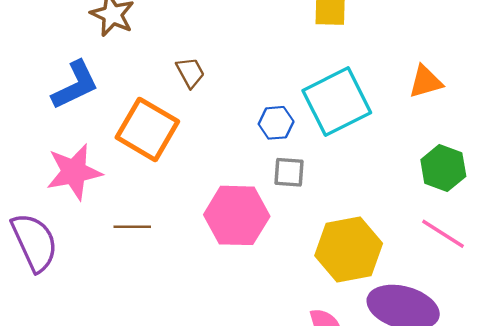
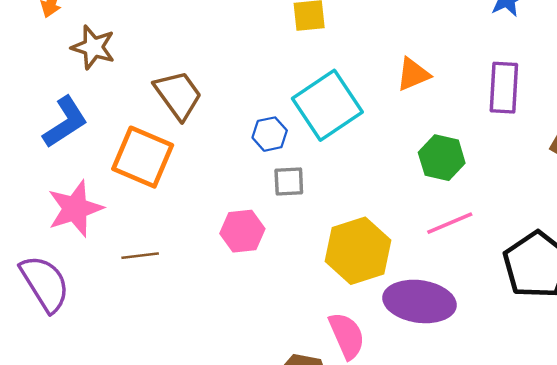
brown trapezoid: (190, 72) -> (178, 95), size x1.6
pink hexagon: (237, 215) -> (242, 231), size x0.7
pink line: (443, 234) -> (450, 223), turned -48

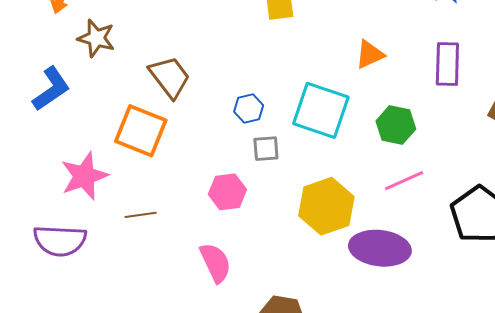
cyan square: (327, 105) -> (321, 110), moved, turned -36
blue L-shape: (65, 122) -> (51, 89), moved
purple semicircle: (45, 283) -> (60, 241), turned 126
pink semicircle: (347, 336) -> (215, 263), moved

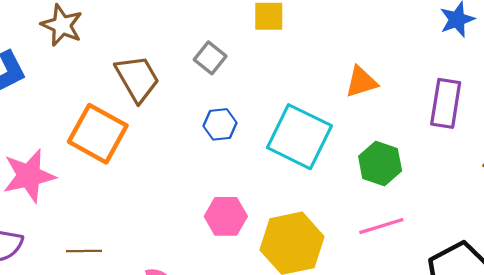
gray square: (266, 149) -> (210, 58), moved, turned 36
pink hexagon: (227, 192) -> (226, 216), moved
brown line: (141, 215) -> (84, 251), moved

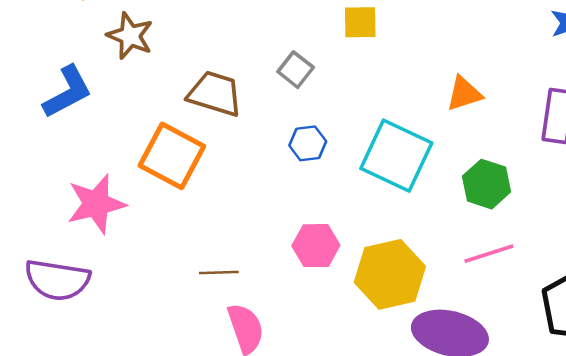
brown trapezoid: (137, 78) -> (215, 94), turned -42
brown line: (84, 251) -> (219, 272), moved

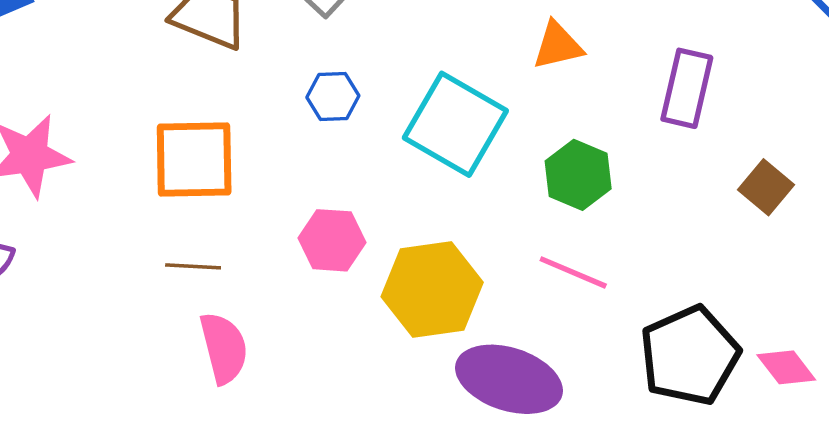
orange square: (172, 156) -> (194, 159), moved, turned -34
pink line: (489, 254) -> (573, 272), turned 36

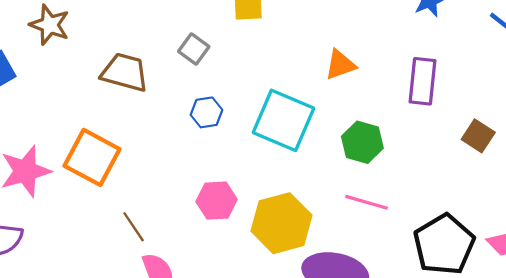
orange square: (194, 159) -> (92, 157), moved, turned 36
brown line: (193, 266) -> (134, 227), turned 60

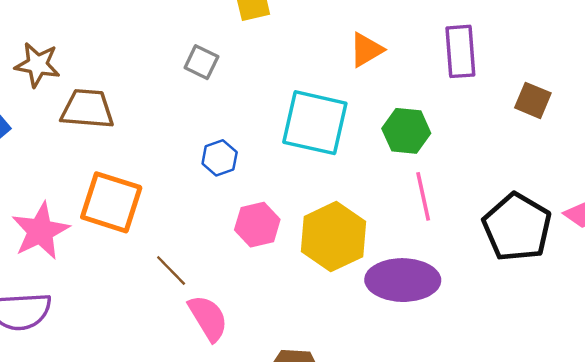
brown trapezoid: (125, 72) -> (87, 109), moved
blue hexagon: (206, 112) -> (220, 158), moved
pink line: (367, 202) -> (423, 196), turned 72

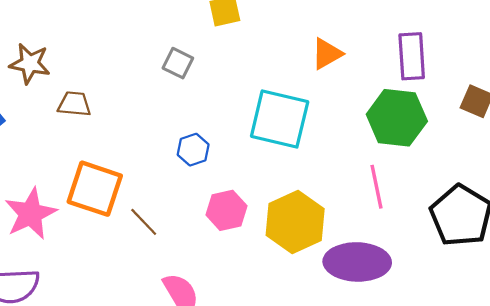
brown trapezoid: (87, 109) -> (74, 104), size x0.7
green hexagon: (406, 131) -> (397, 118), moved, size x1.4
brown line: (171, 270) -> (144, 222), moved

